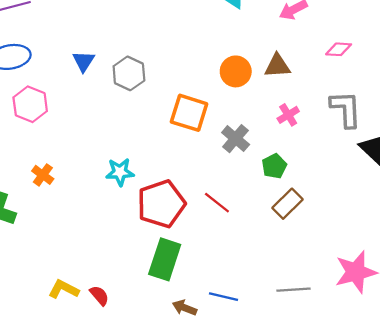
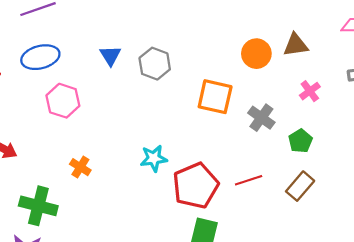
red line: (217, 203) -> (249, 180), turned -52
brown rectangle: (288, 204) -> (300, 186), moved

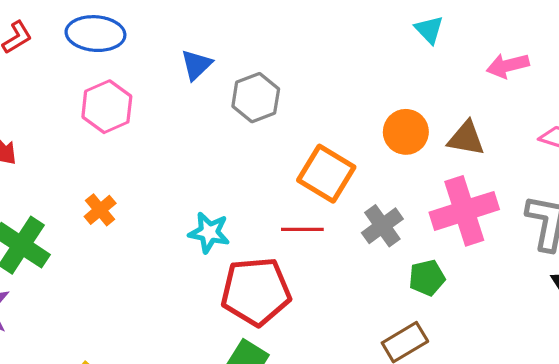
pink cross: (310, 91) -> (464, 211), size x2.0
red line: (249, 180) -> (302, 229), moved

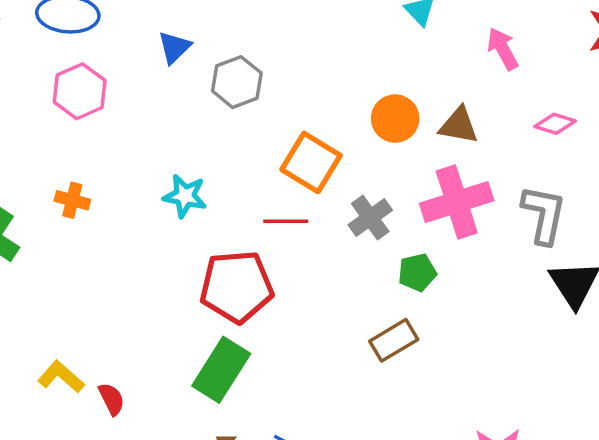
pink arrow: (508, 66) -> (503, 49), turned 75
orange cross: (100, 210) -> (72, 200), turned -36
cyan star: (209, 232) -> (185, 196), moved

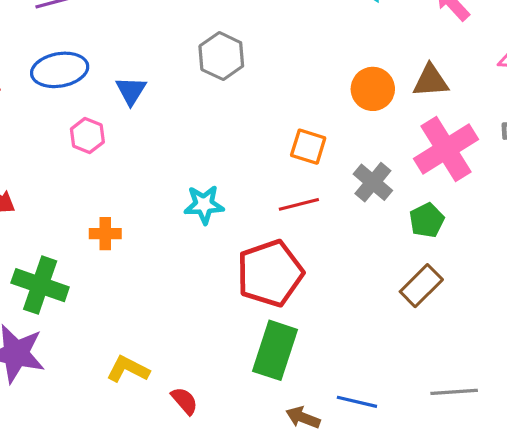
blue triangle: (174, 47) -> (131, 91), moved
gray hexagon: (237, 82) -> (221, 56), moved
pink hexagon: (80, 91) -> (87, 136), size x0.7
orange square: (311, 162) -> (308, 147), size x0.7
yellow L-shape: (61, 377) -> (128, 369), moved

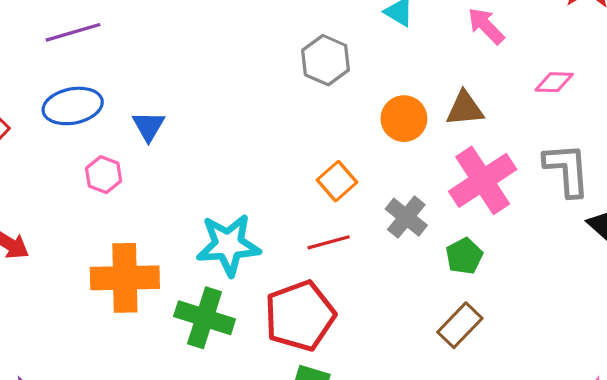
gray hexagon: (221, 56) -> (326, 60), moved
orange square: (308, 147) -> (337, 181), turned 33
cyan star: (204, 205) -> (228, 245), size x1.5
orange cross: (105, 234) -> (125, 278), size x2.0
green cross: (40, 285) -> (205, 318), moved

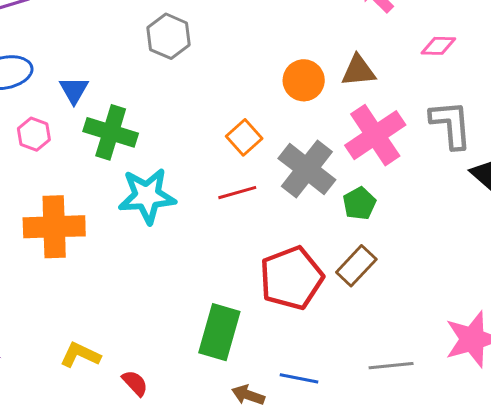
gray hexagon: (326, 60) -> (168, 36), moved
gray cross: (406, 217) -> (307, 169), size x1.5
red pentagon: (300, 316) -> (291, 278), moved
green cross: (205, 318) -> (111, 132), moved

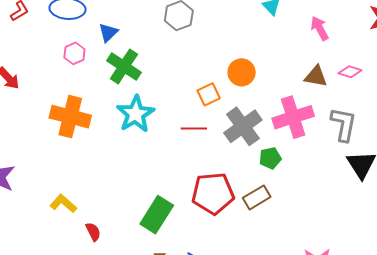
brown triangle: (358, 71) -> (316, 76), moved
orange circle: (304, 80) -> (242, 72), moved
cyan star: (147, 196) -> (136, 114), turned 30

